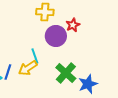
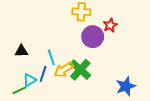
cyan line: (35, 56) -> (51, 57), moved
green cross: (66, 73) -> (80, 70), moved

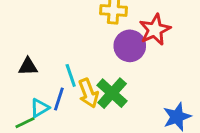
red star: (110, 25) -> (155, 30), size x1.5
yellow arrow: (64, 70) -> (88, 93), turned -78

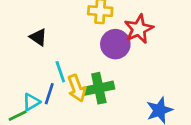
black triangle: (28, 67) -> (38, 37), moved, turned 36
green cross: (112, 93) -> (99, 88), turned 36

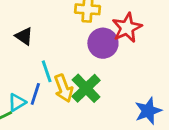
green cross: (99, 88) -> (86, 88), turned -32

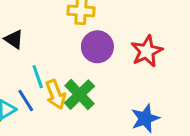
red star: (127, 28) -> (147, 51), moved
blue line: (35, 94) -> (26, 100), turned -50

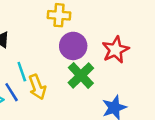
green cross: (80, 95) -> (81, 75), moved

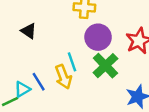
cyan line: (22, 72) -> (72, 62), moved

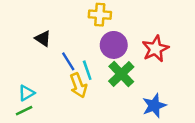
blue line: (39, 82) -> (68, 61), moved
cyan triangle: (22, 89) -> (27, 93), moved

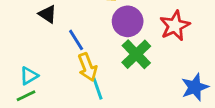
cyan line: (87, 70) -> (98, 89), moved
blue star: (154, 106) -> (195, 87), moved

